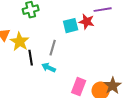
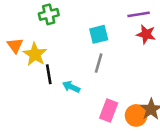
red star: (87, 22) -> (146, 34), moved
gray line: (53, 48) -> (99, 63), moved

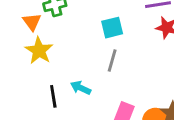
orange triangle: (15, 46) -> (32, 22), moved
black line: (49, 74) -> (53, 96), moved

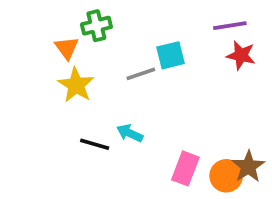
gray line: (112, 61) -> (141, 74), moved, turned 55
black line: (53, 96) -> (95, 144), turned -65

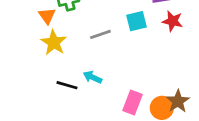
cyan square: (171, 55) -> (136, 21), moved

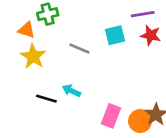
orange triangle: (47, 16) -> (27, 30), turned -36
gray line: (100, 34) -> (79, 48), turned 42

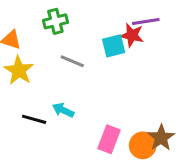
green cross: (48, 14) -> (55, 21), moved
red star: (151, 35) -> (132, 35), moved

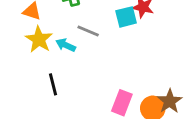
cyan arrow: (63, 110) -> (66, 45), moved
black line: (34, 119) -> (53, 84), turned 60

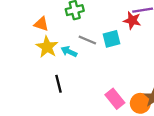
cyan square: (126, 17) -> (112, 39), moved
pink rectangle: (122, 103) -> (115, 99), turned -60

